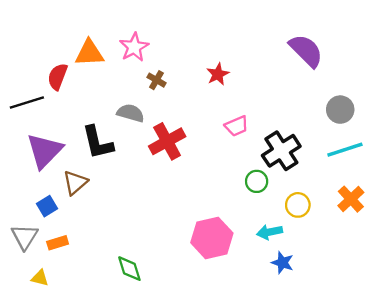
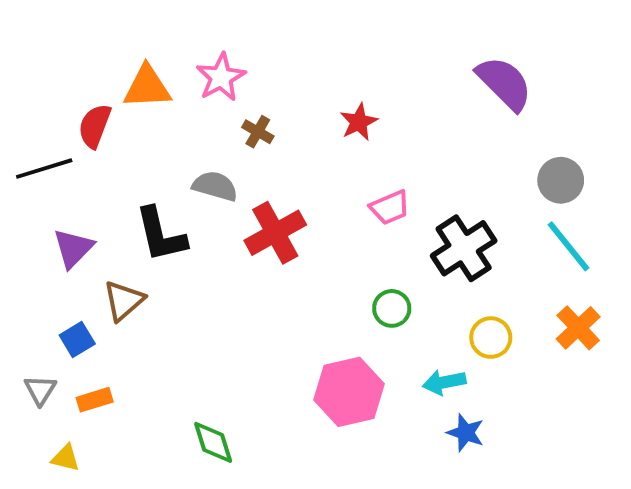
cyan line: (345, 150) -> (568, 246), turned 69
purple triangle: (45, 151) -> (73, 248), size x0.7
green circle: (257, 181) -> (392, 308), moved
gray triangle: (25, 237) -> (40, 390), size x0.7

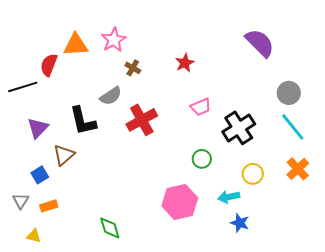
gray semicircle: (215, 186) -> (111, 96), turned 130

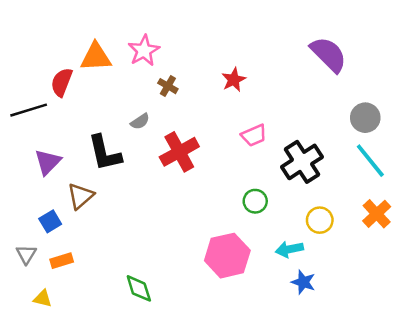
gray semicircle: (111, 96) -> (140, 121), size x0.7

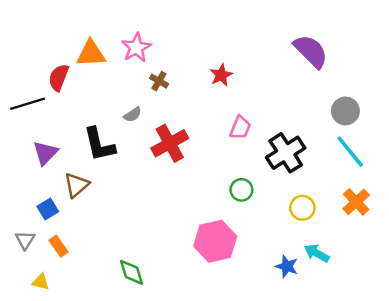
pink trapezoid: (254, 135) -> (240, 128), turned -45
cyan arrow: (289, 249) -> (317, 253), moved, turned 40
orange rectangle: (62, 261) -> (59, 246), turned 72

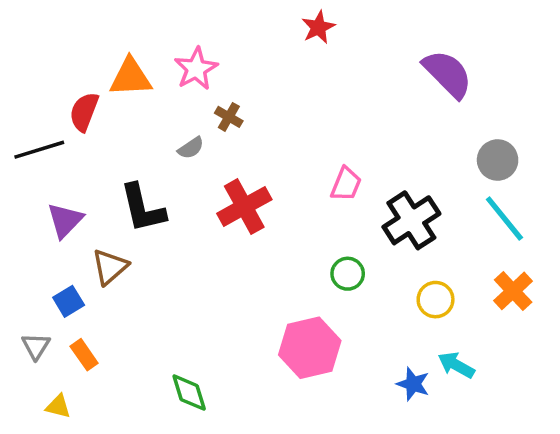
red star: (221, 75) -> (318, 27), moved
gray semicircle: (133, 115) -> (191, 148), moved

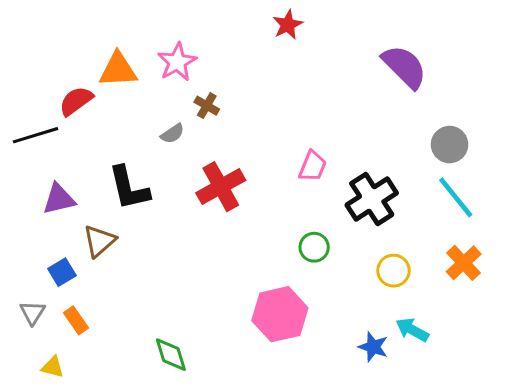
red semicircle: (84, 112) -> (76, 101), turned 33
purple triangle: (65, 220) -> (59, 199), turned 33

